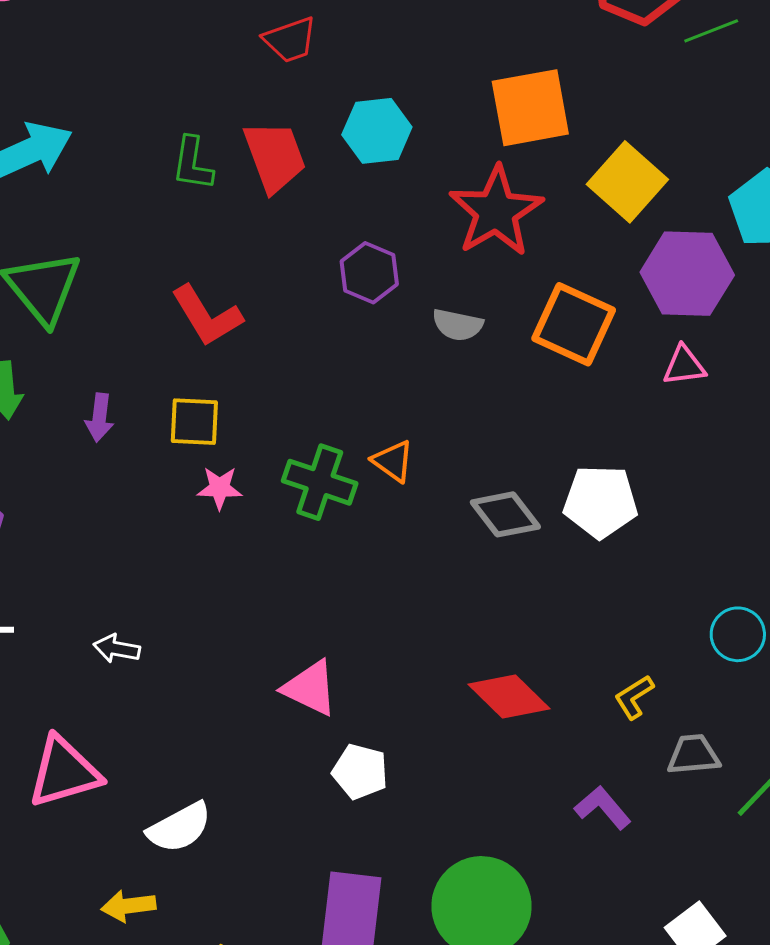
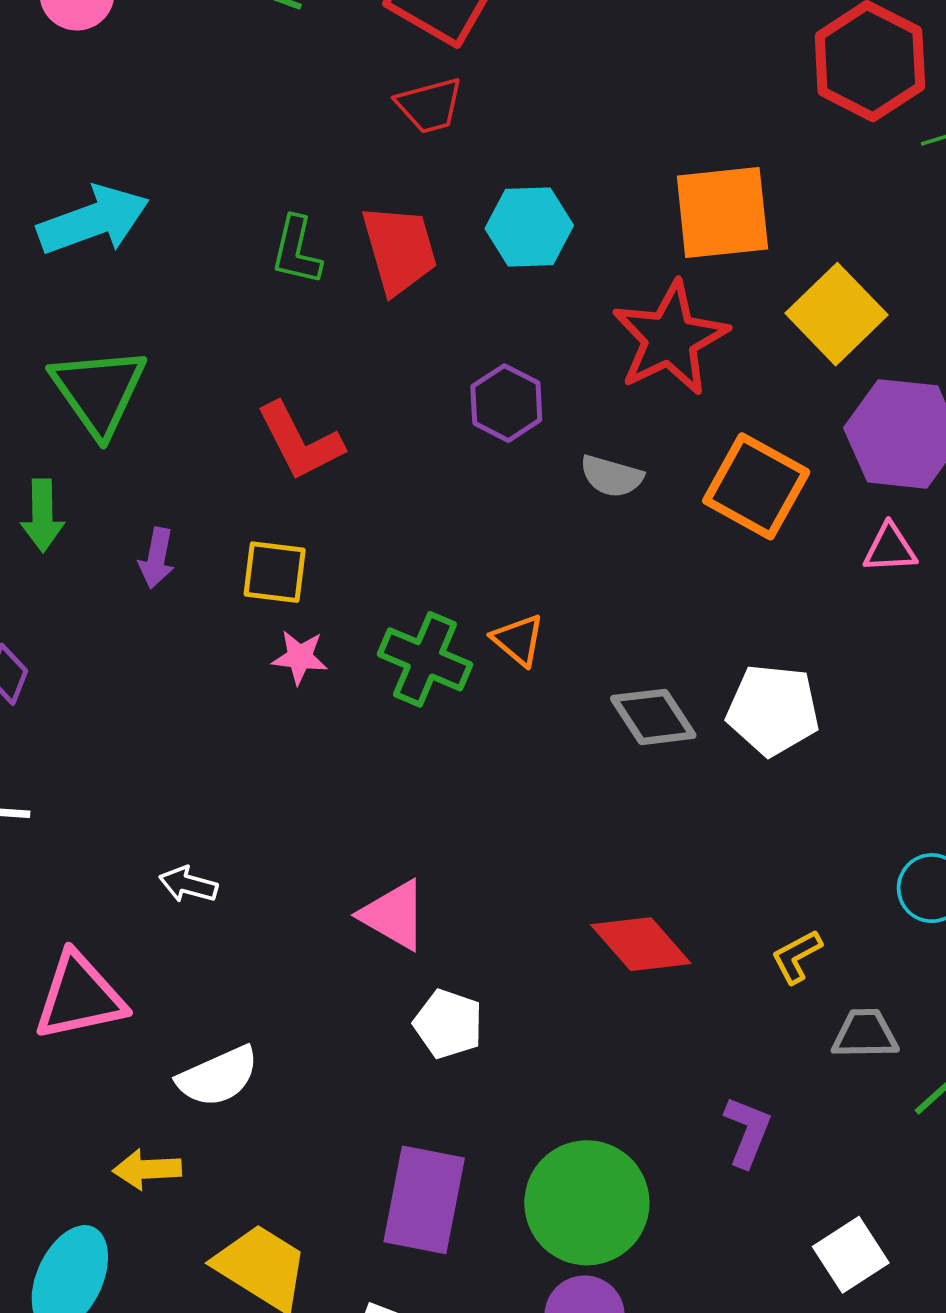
white arrow: (117, 649) -> (188, 884), moved
purple L-shape: (603, 808) -> (747, 1132), moved, turned 58

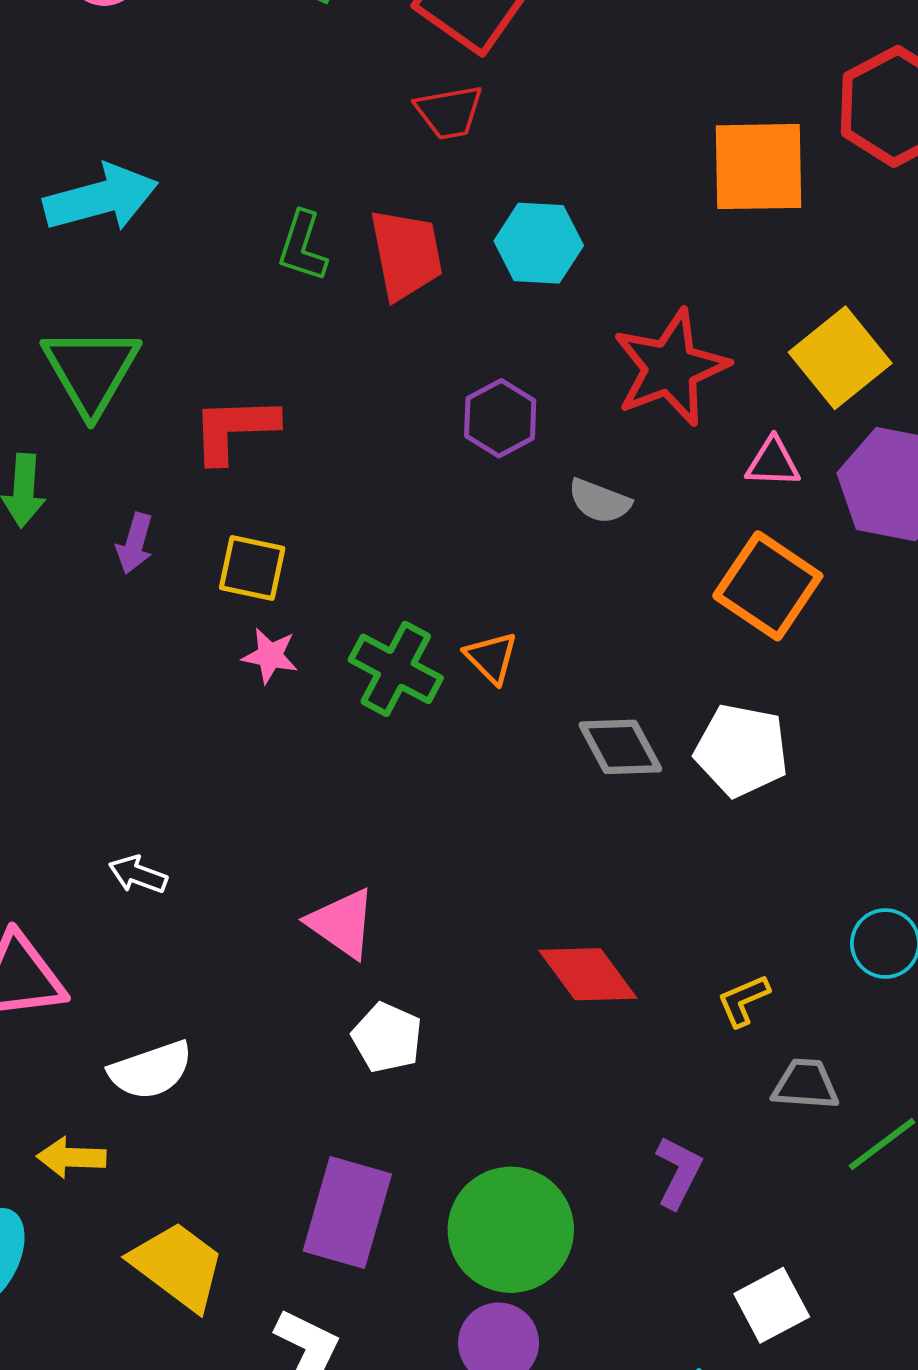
orange square: (722, 213) -> (758, 167), moved
red L-shape: (300, 441) -> (234, 429), moved, turned 110
orange square: (756, 486) -> (768, 586), moved
pink triangle: (890, 548) -> (773, 463), moved

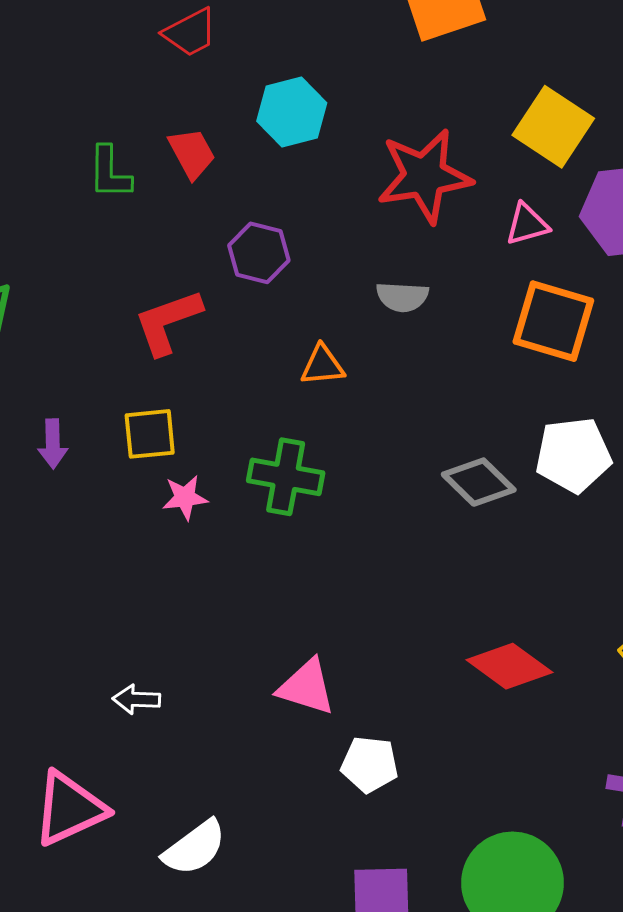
red trapezoid: (406, 254) -> (192, 153), size x0.7
red star: (671, 368) -> (424, 176), turned 30
purple hexagon: (500, 418) -> (259, 253), moved
red L-shape: (234, 429) -> (168, 322), moved
orange triangle: (491, 658) -> (322, 365), moved, turned -33

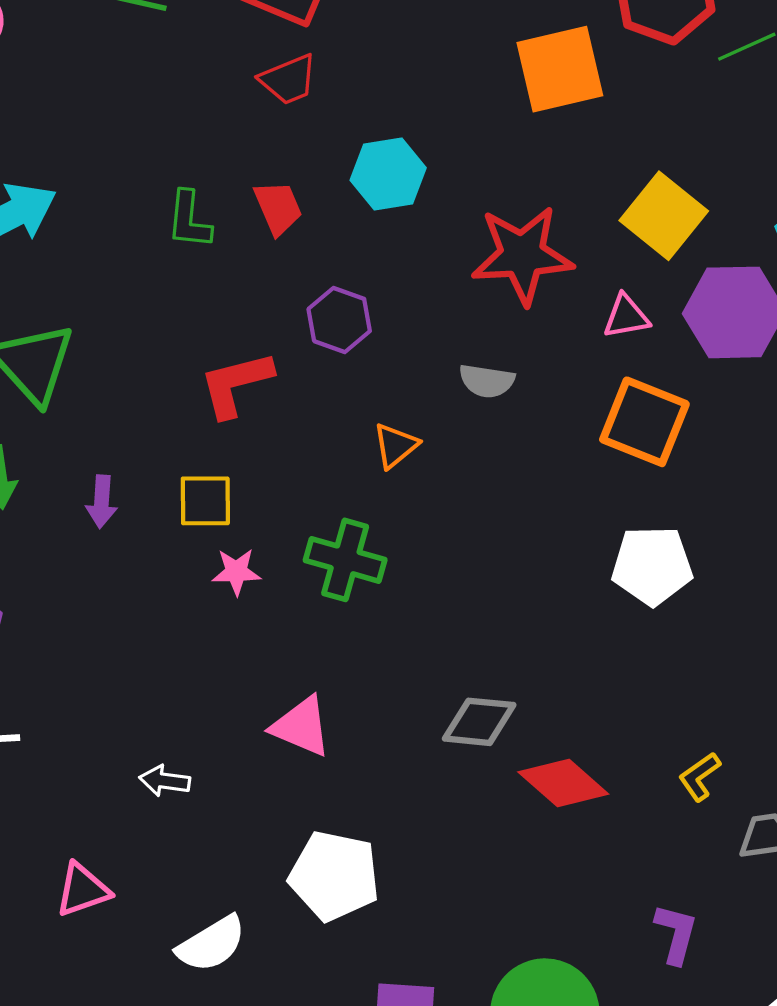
orange triangle: (322, 365) -> (395, 446), turned -39
gray diamond: (479, 482) -> (479, 722), moved, turned -44
pink triangle: (306, 687) -> (301, 726), moved
white pentagon: (370, 764) -> (334, 876), moved, size x1.5
pink triangle: (69, 809) -> (83, 890), size x0.7

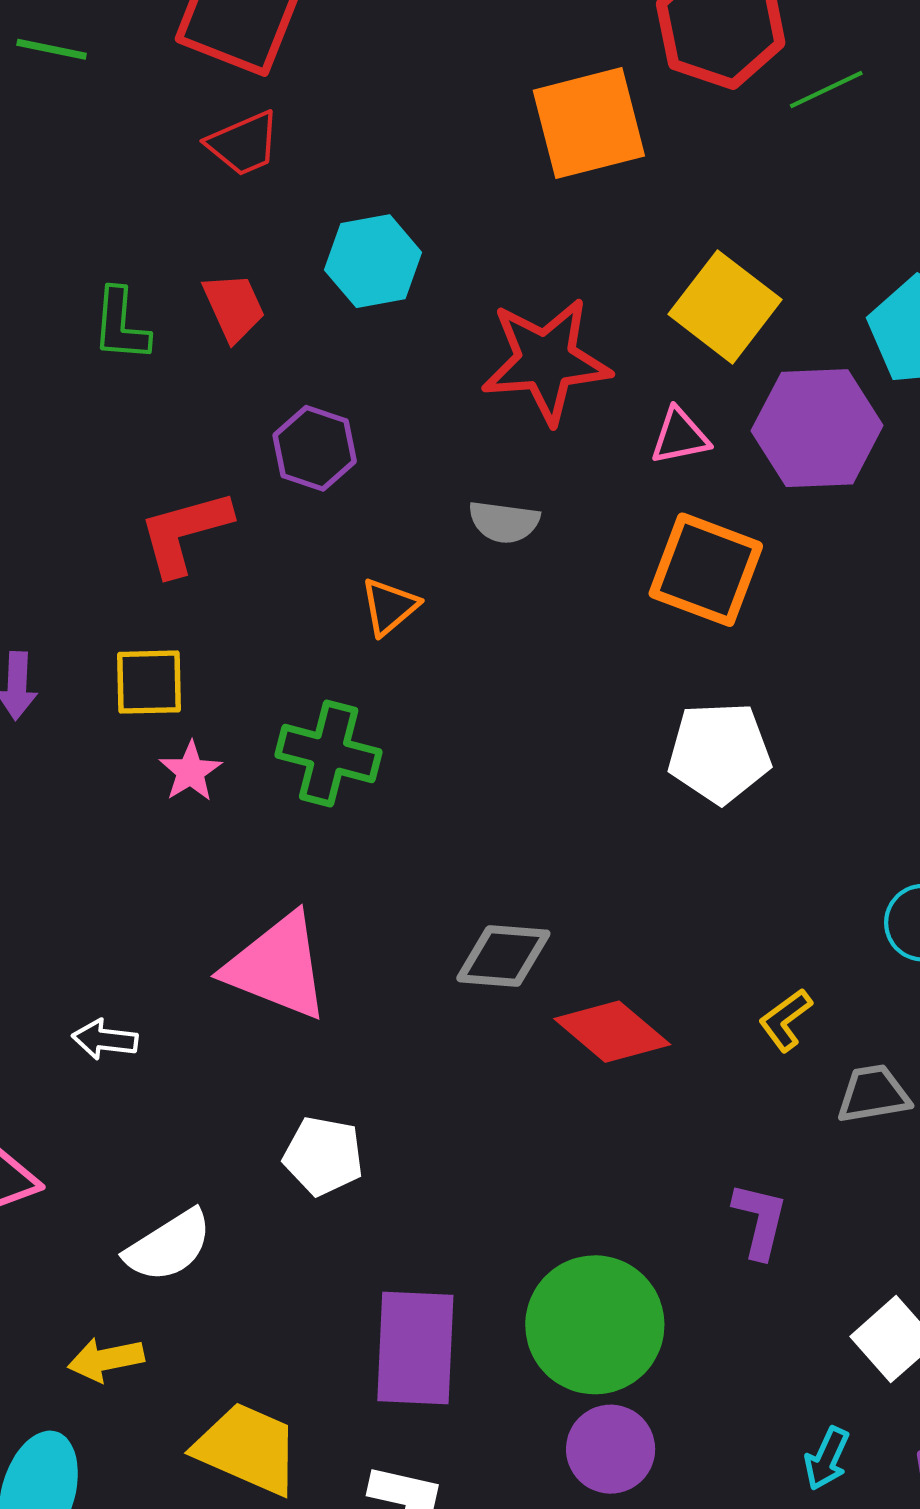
pink star: (236, 572) -> (190, 771), turned -30
pink triangle: (301, 726) -> (277, 967), size x1.4
white pentagon: (334, 876) -> (323, 1156), size x0.7

